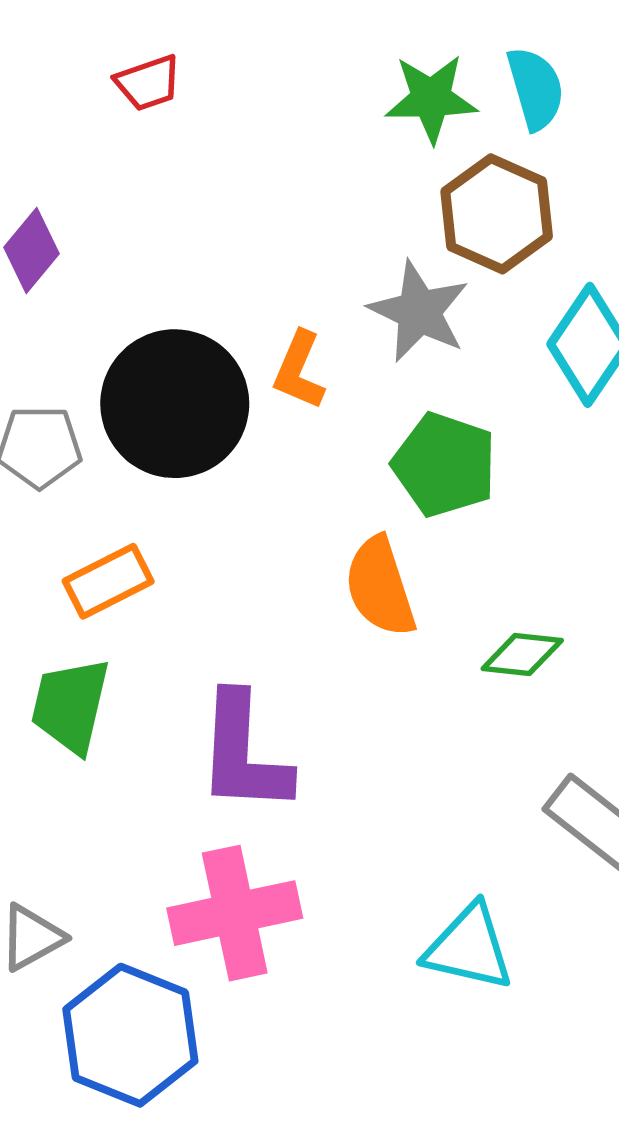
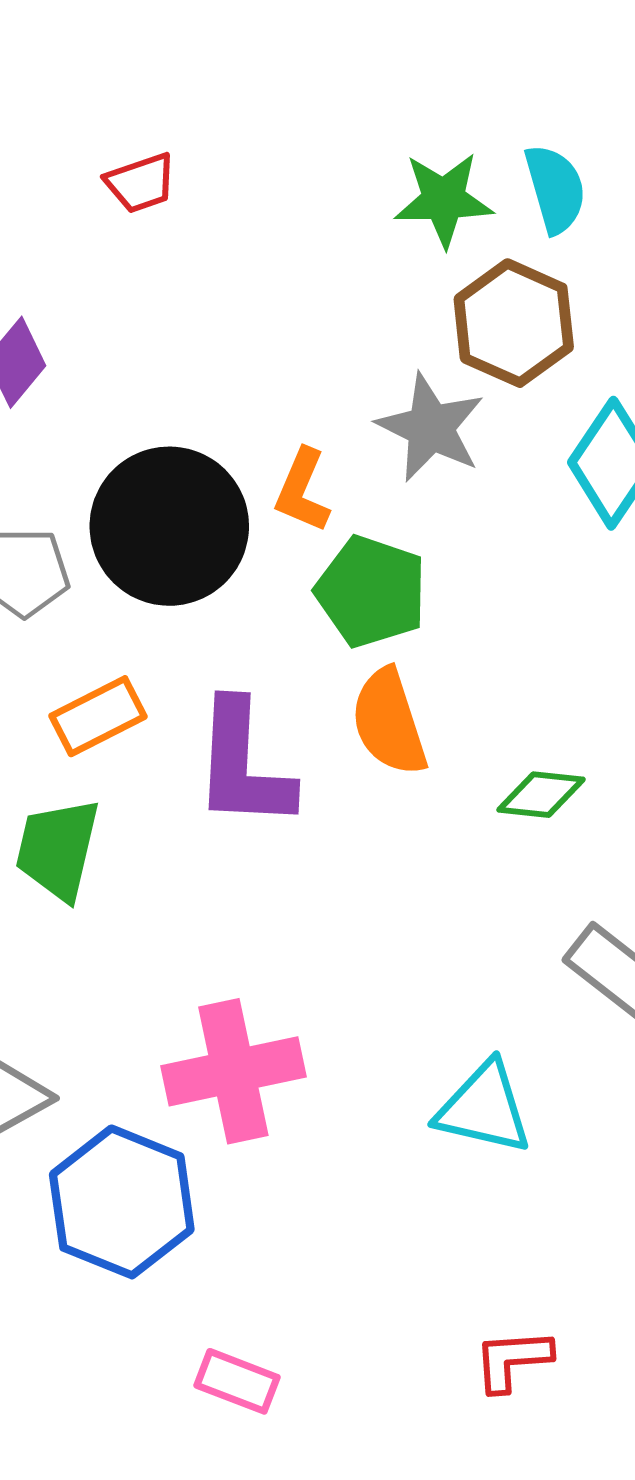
green pentagon: (444, 465) -> (371, 591), moved
purple L-shape: (244, 753) -> (243, 765), moved

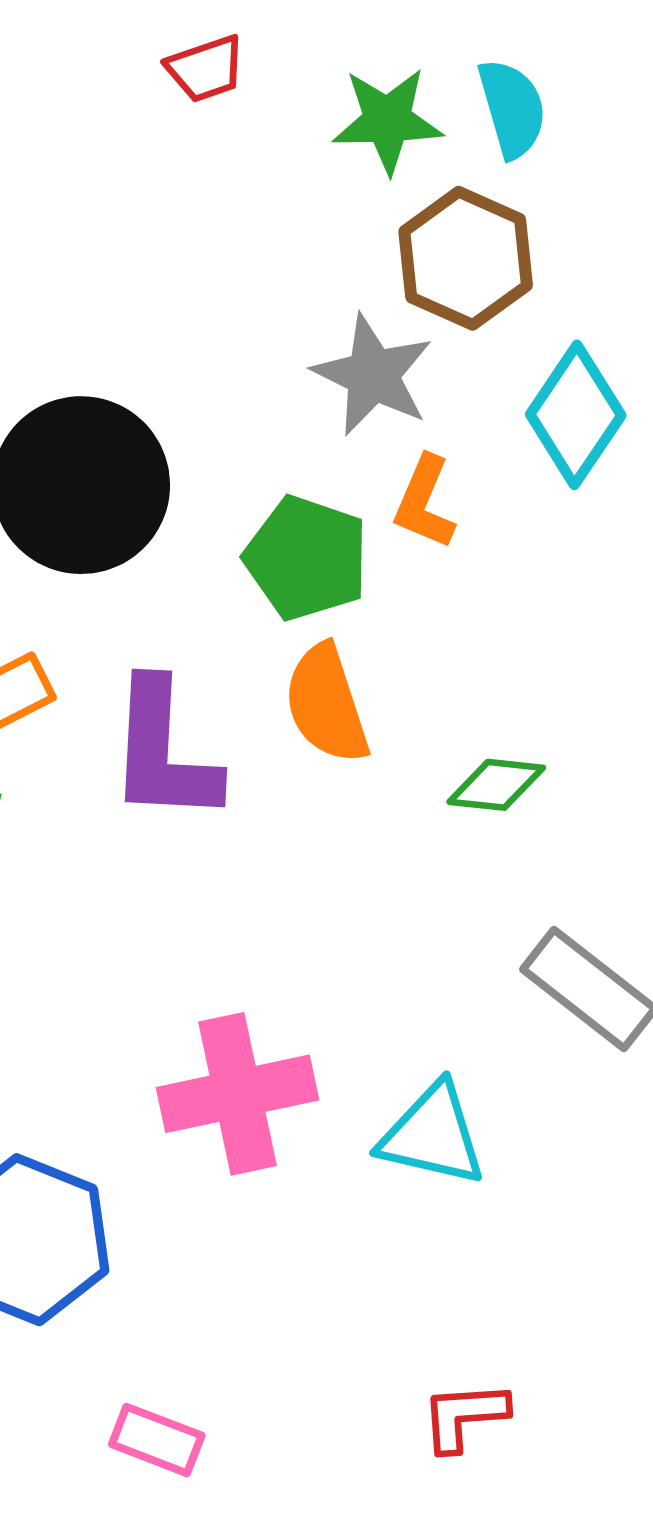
red trapezoid: (141, 183) -> (206, 69), moved
orange L-shape: (302, 491) -> (425, 502), moved
pink cross: (233, 1071) -> (238, 1094), moved

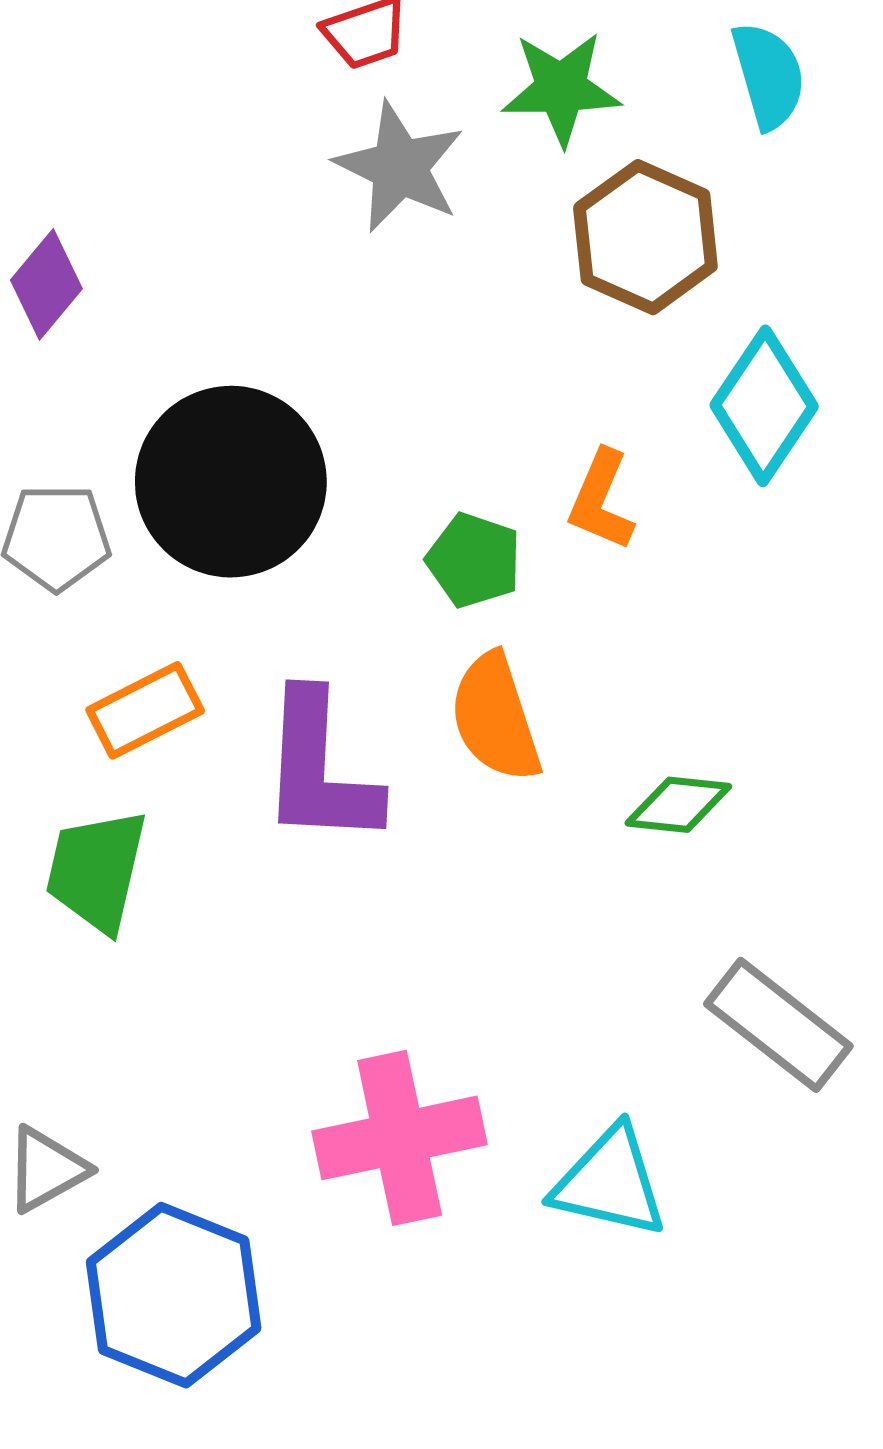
cyan semicircle: (512, 108) -> (768, 76), moved
gray star: (373, 375) -> (400, 167), moved
green pentagon: (307, 558) -> (474, 560), size x0.7

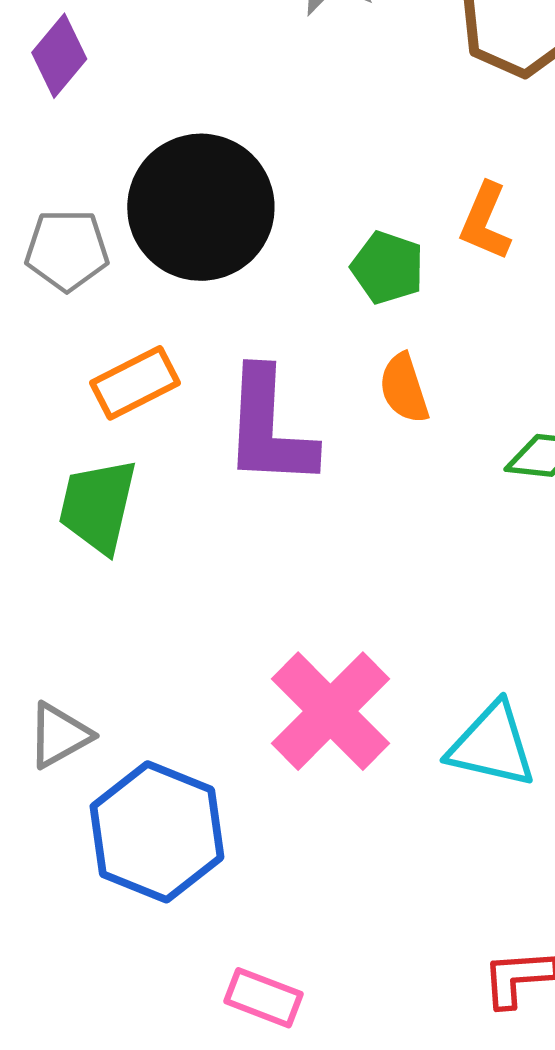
orange semicircle: (495, 718) -> (404, 388), size x0.7
pink cross: (400, 1138) -> (330, 711), turned -33

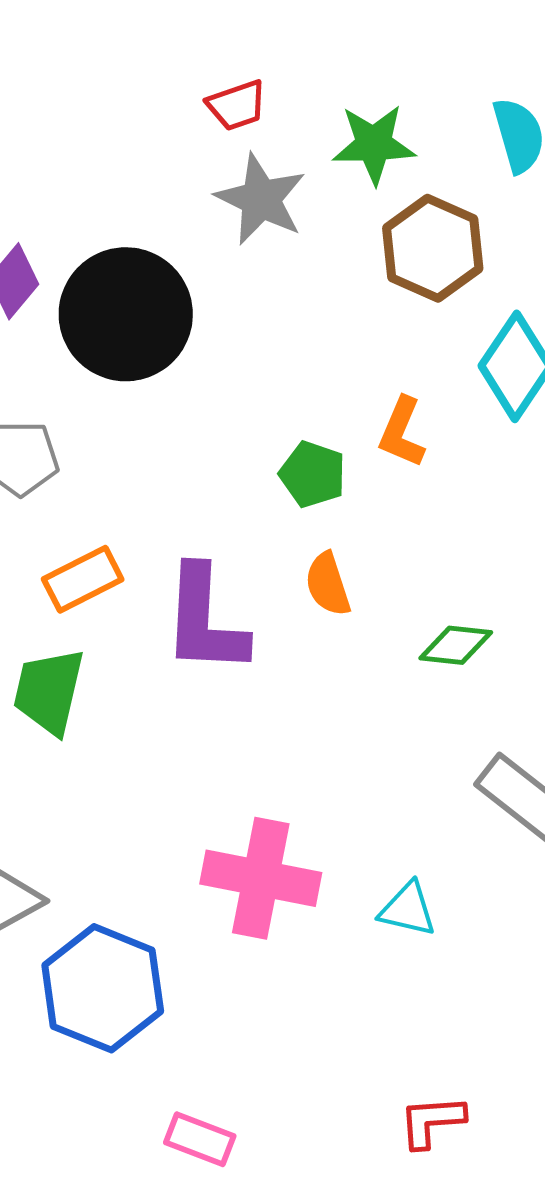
black circle: (201, 207) -> (126, 314), moved
pink cross: (330, 711) -> (261, 878), turned -34
cyan triangle: (492, 745) -> (408, 909), size x0.7

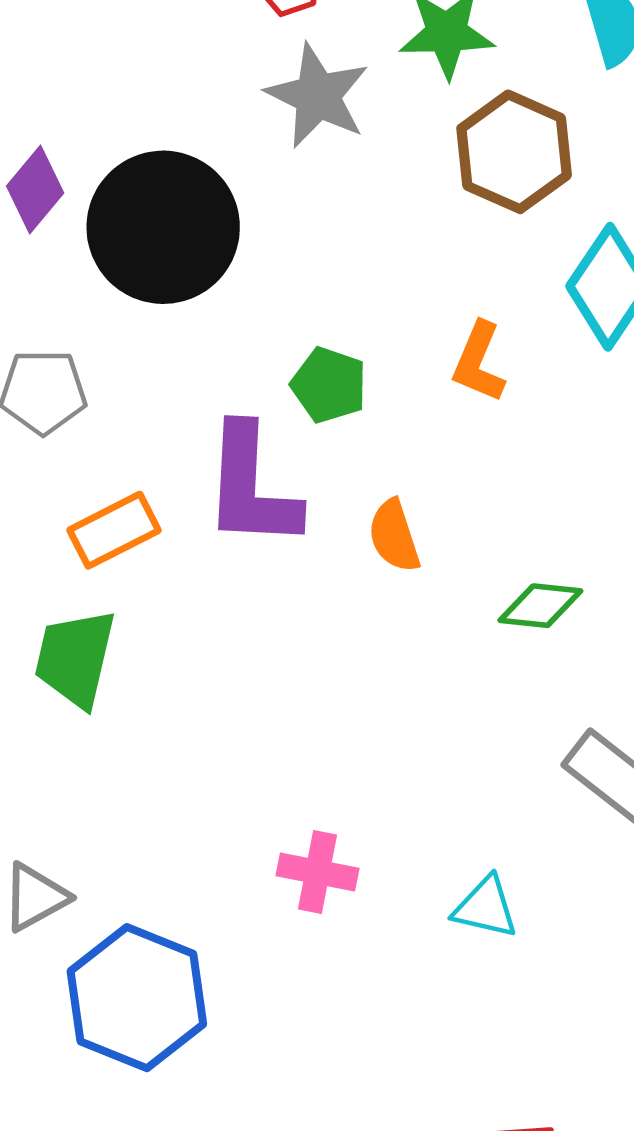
green pentagon: (313, 474) -> (329, 385), moved
purple L-shape: (205, 620) -> (251, 487), moved
pink cross: (261, 878) -> (317, 872), size x0.6

